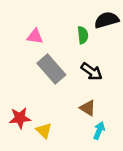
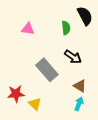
black semicircle: (107, 20) -> (85, 16), turned 78
gray rectangle: (51, 69) -> (47, 70), moved
brown triangle: (88, 108) -> (80, 86), moved

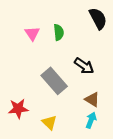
green semicircle: (66, 28) -> (59, 32), moved
pink triangle: (28, 29) -> (32, 33), turned 48
yellow triangle: (35, 104) -> (49, 122), moved

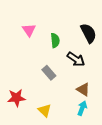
black semicircle: (98, 18) -> (88, 33), moved
green semicircle: (59, 32) -> (55, 40), moved
gray rectangle: (54, 81) -> (49, 73), size x0.6

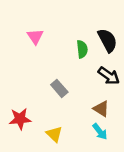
green semicircle: (55, 40) -> (82, 49), moved
black arrow: (76, 59) -> (109, 76), moved
cyan arrow: (82, 108) -> (100, 132), turned 120

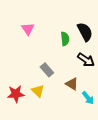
brown triangle: (101, 109) -> (72, 84), moved
cyan arrow: (100, 132) -> (88, 98), moved
yellow triangle: (54, 134) -> (38, 91), moved

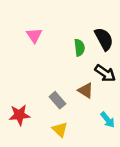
gray rectangle: (47, 70) -> (57, 100), moved
brown triangle: (72, 84) -> (86, 90), moved
yellow triangle: (38, 91) -> (60, 130), moved

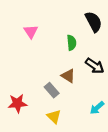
black semicircle: (104, 39) -> (94, 22), moved
brown triangle: (86, 90) -> (68, 76), moved
cyan arrow: (108, 120) -> (97, 108), turned 88

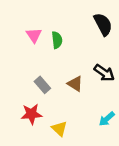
green semicircle: (72, 43) -> (57, 40), moved
gray rectangle: (52, 90) -> (42, 85), moved
red star: (17, 103) -> (31, 114), moved

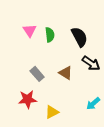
black semicircle: (103, 24) -> (79, 37), moved
yellow triangle: (59, 129) -> (52, 112), turned 48

